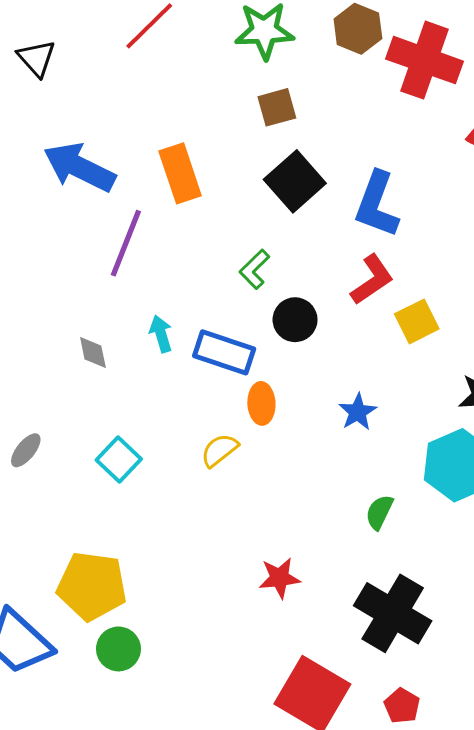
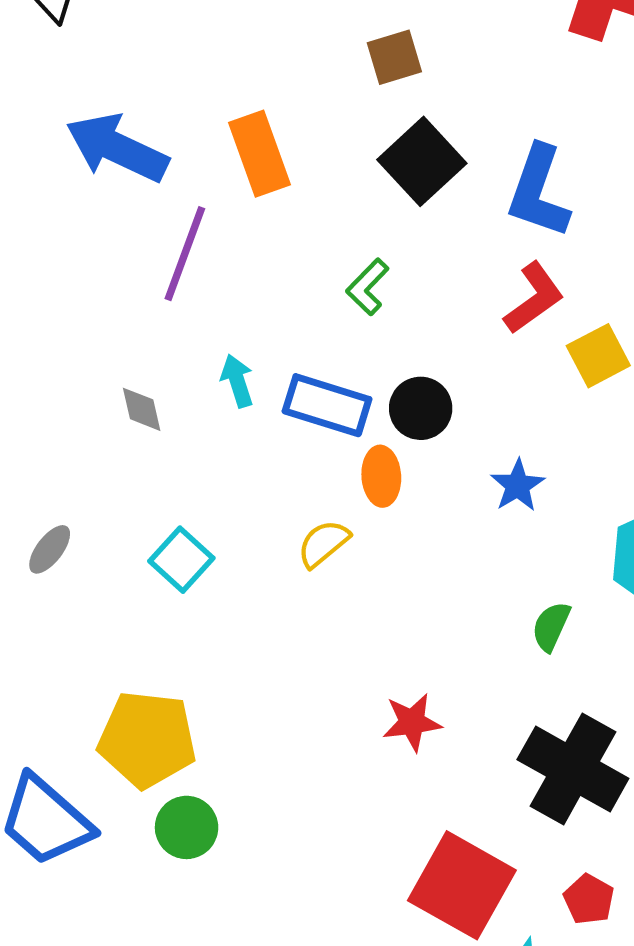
black circle: (295, 320) -> (421, 408), moved

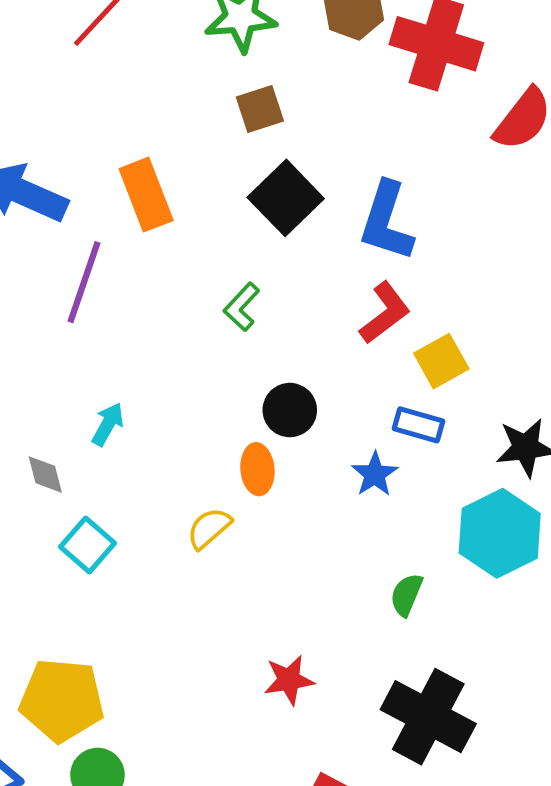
cyan arrow: (237, 381) -> (108, 424), moved, turned 48
blue rectangle: (327, 405) -> (419, 425), moved, size x0.7
gray diamond: (142, 409) -> (45, 475), moved

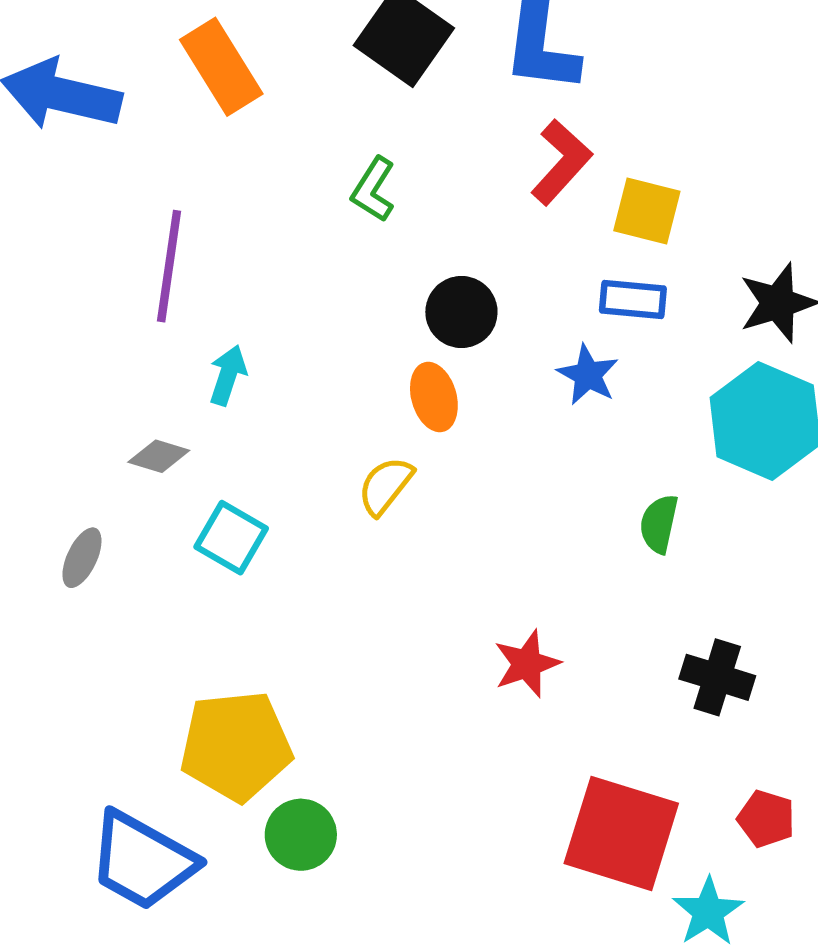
purple line: (84, 282) -> (169, 266), moved
yellow square: (441, 361) -> (647, 211), turned -36
gray diamond: (45, 475) -> (159, 456), turned -48
black cross: (428, 717) -> (717, 677), size x0.6

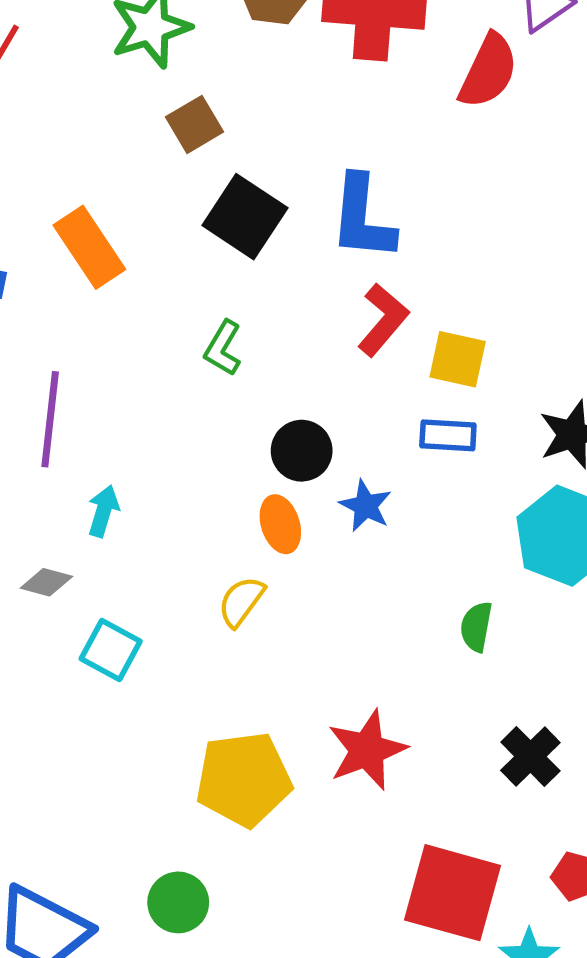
blue star: (588, 375) -> (366, 506), moved
red star: (527, 664) -> (367, 750), size x1.4
black cross: (717, 677) -> (530, 757), turned 30
yellow pentagon: (236, 746) -> (244, 779), moved

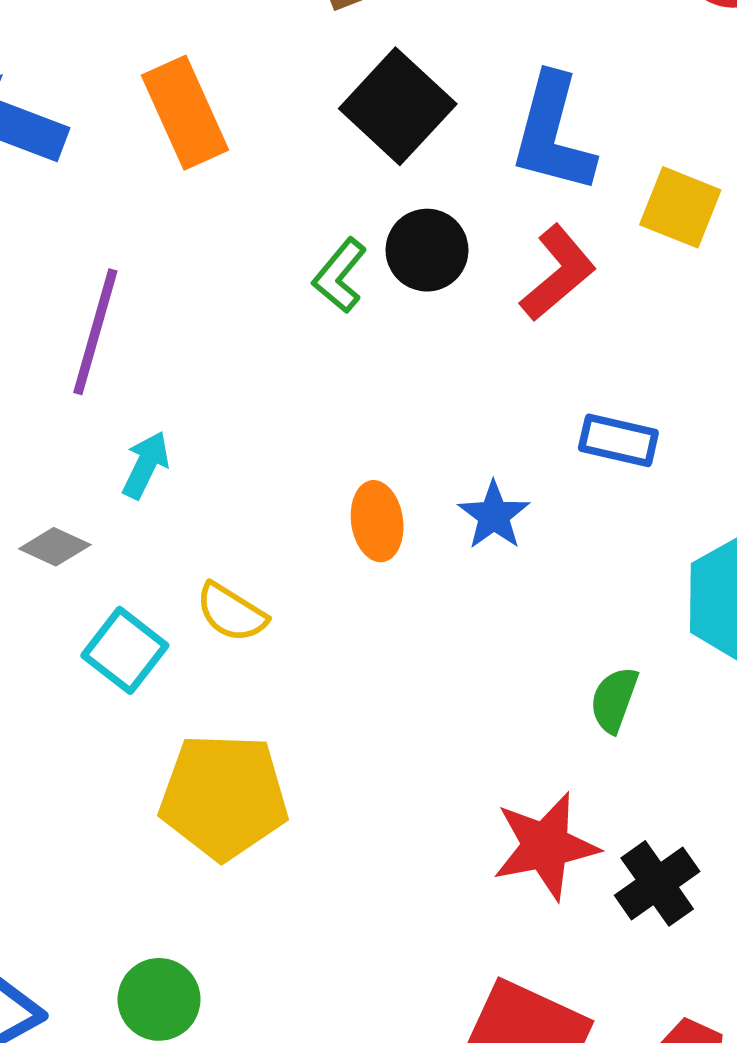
yellow square: (458, 359) -> (680, 207), moved
black circle: (302, 451) -> (427, 250), moved
yellow semicircle: (241, 601) -> (231, 612), moved, turned -104
red star: (367, 750) -> (546, 846), moved
yellow pentagon: (244, 779) -> (224, 796), moved

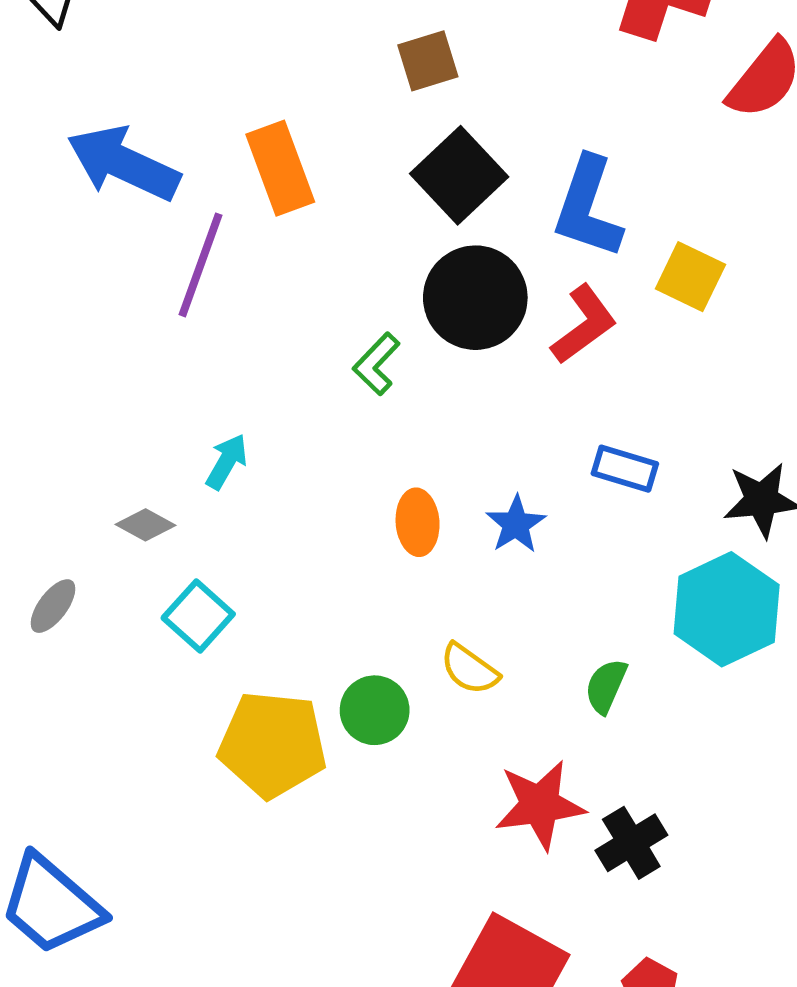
black circle: (427, 250) -> (475, 298), size x1.5
green L-shape: (340, 276) -> (376, 364), moved
purple line: (95, 332) -> (200, 265), moved
yellow semicircle: (231, 612) -> (469, 669), moved
green circle: (159, 999) -> (375, 710), moved

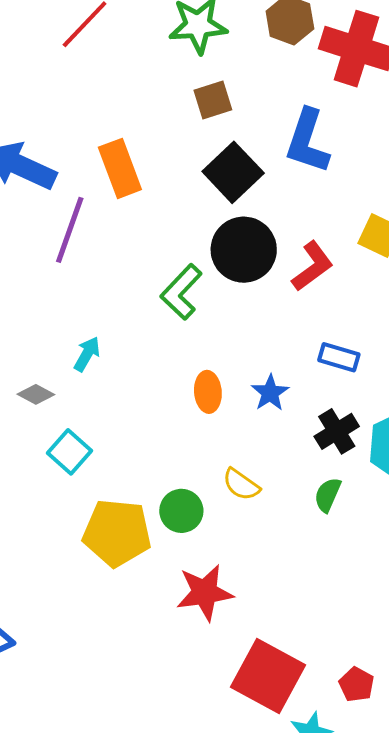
blue L-shape: (588, 207) -> (307, 141), moved
green L-shape: (376, 364) -> (181, 292), size x1.4
red star: (540, 805) -> (205, 592), moved
black cross: (631, 843) -> (337, 431), moved

